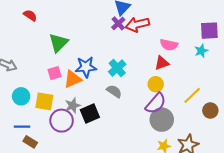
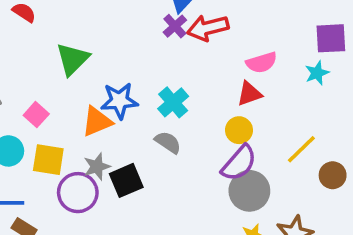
pink semicircle: (169, 45) -> (262, 63), turned -30
pink square: (54, 73) -> (36, 115), moved, turned -32

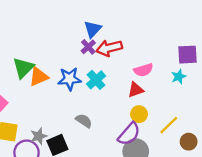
blue star: (119, 101) -> (70, 79), moved
cyan cross: (173, 102) -> (96, 80), moved
orange triangle: (97, 121) -> (39, 77), moved
yellow circle: (239, 130) -> (139, 114), moved

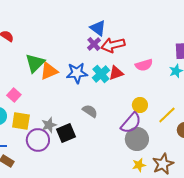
blue triangle: (93, 29) -> (98, 28), turned -36
red triangle: (136, 90) -> (116, 73), moved

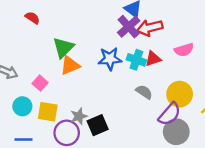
purple cross: (94, 44) -> (129, 27), size x1.5
orange triangle: (49, 71) -> (70, 65), moved
cyan cross: (101, 74) -> (136, 60), turned -30
yellow circle: (140, 105) -> (180, 94), size x1.5
gray semicircle: (90, 111) -> (144, 92), moved

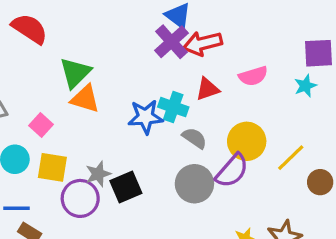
red semicircle: (32, 18) -> (30, 29), size x1.6
blue star: (110, 59) -> (145, 117), moved
cyan cross: (136, 60) -> (173, 107), moved
orange triangle: (70, 65) -> (85, 99), turned 40
gray circle: (176, 132) -> (194, 184), moved

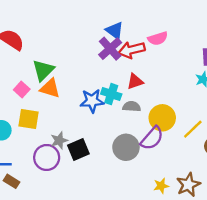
pink semicircle: (253, 76) -> (158, 38), moved
pink square: (41, 125) -> (22, 89), moved
gray semicircle: (194, 138) -> (132, 106), moved, turned -30
yellow square: (52, 167) -> (29, 119), moved

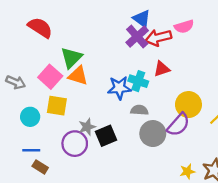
pink square: (22, 89) -> (50, 77), size x1.5
gray semicircle: (132, 106) -> (139, 110), moved

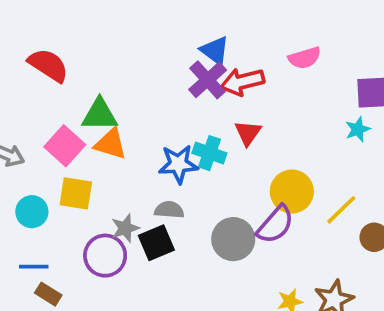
pink semicircle: (184, 26) -> (305, 58), moved
green triangle: (71, 58) -> (100, 115), turned 45
red triangle: (162, 69) -> (248, 133), turned -36
gray semicircle: (139, 110) -> (169, 210), moved

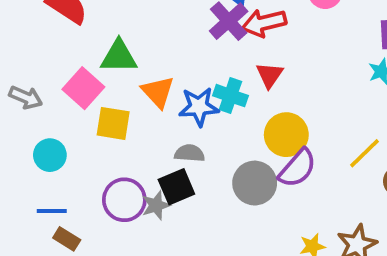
orange triangle: (111, 144) -> (158, 92), moved, turned 30
yellow circle: (292, 192) -> (286, 135), moved
yellow square: (76, 193) -> (113, 123), moved
gray star: (125, 228) -> (156, 205), moved

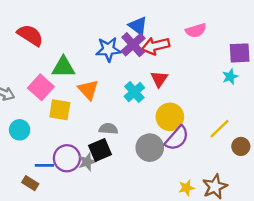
cyan cross: (230, 96) -> (134, 92), turned 30
blue star: (199, 107) -> (108, 49), moved
blue line: (52, 211) -> (44, 165), moved

